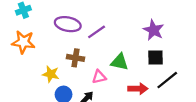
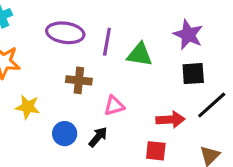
purple line: (97, 32) -> (107, 42), turned -42
green triangle: (119, 62) -> (140, 55), moved
yellow star: (51, 74) -> (28, 107), moved

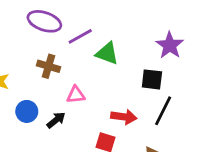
purple star: (188, 35) -> (170, 45), moved
purple line: (107, 42) -> (80, 36), turned 40
black line: (212, 105) -> (163, 111), turned -32

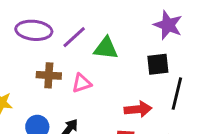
pink triangle: (76, 95) -> (82, 83), moved

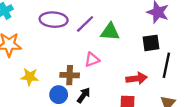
brown cross: (49, 75) -> (70, 75), moved

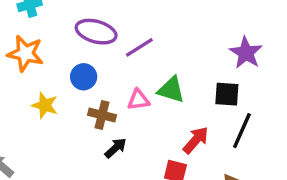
green triangle: (110, 32) -> (171, 90), moved
red arrow: (137, 78) -> (196, 140), turned -54
blue circle: (59, 95) -> (84, 77), moved

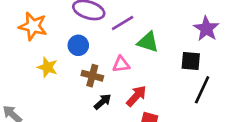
green triangle: (171, 90) -> (148, 42), moved
red arrow: (196, 140) -> (136, 96), moved

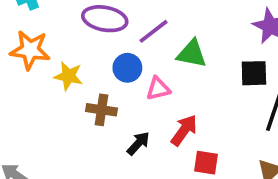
blue circle: (78, 45) -> (127, 68), moved
yellow star: (47, 67) -> (68, 76), moved
brown cross: (92, 76) -> (101, 110), moved

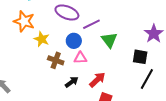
green triangle: (192, 54) -> (109, 40), turned 30
pink triangle: (158, 89) -> (80, 58), moved

